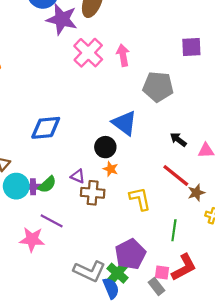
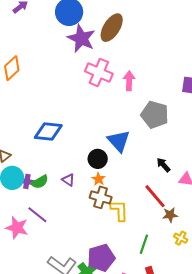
pink cross: (88, 53) -> (99, 72), turned -32
brown cross: (93, 193) -> (101, 197), moved

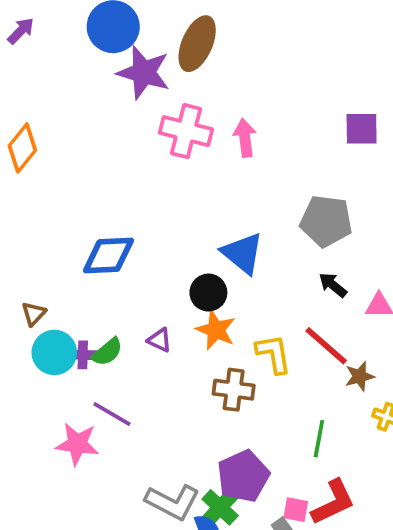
gray pentagon: (155, 115) -> (326, 221), moved
orange star: (99, 179) -> (216, 330), size x1.5
brown cross: (101, 197) -> (234, 390), moved
yellow L-shape: (119, 210) -> (274, 354), moved

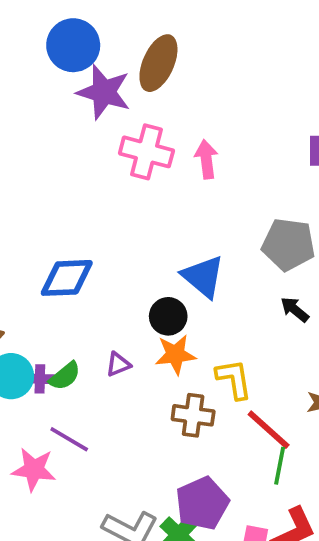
orange star: (216, 330) -> (175, 354), turned -30
purple triangle: (160, 340) -> (118, 364), turned -48
red line: (326, 346) -> (269, 430), moved

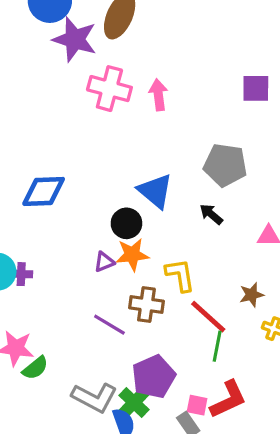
black arrow: (295, 310) -> (211, 214), moved
purple triangle: (118, 364) -> (104, 262), moved
green semicircle: (65, 376) -> (35, 368), moved
purple line: (69, 439) -> (109, 325), moved

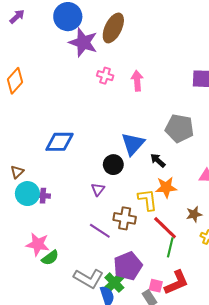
pink cross: (109, 89) -> (105, 76), size x0.6
blue triangle: (155, 191) -> (133, 144), turned 30
black arrow: (211, 214) -> (158, 160), moved
orange star: (132, 255) -> (166, 187), moved
purple triangle: (104, 262) -> (98, 189), turned -32

